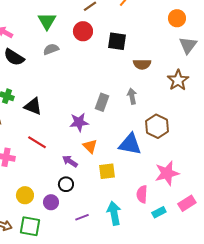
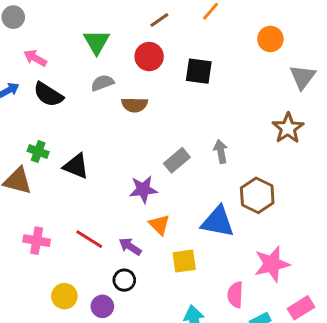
orange circle: (177, 18) -> (270, 39), moved
brown semicircle: (142, 64) -> (135, 105), moved
gray rectangle: (102, 102) -> (177, 160), turned 30
red line: (37, 142) -> (89, 239), moved

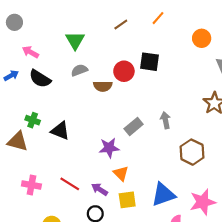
red circle: (149, 57) -> (124, 71), moved
blue triangle: (218, 222) -> (163, 195), moved, turned -30
yellow square: (184, 261) -> (127, 200), moved

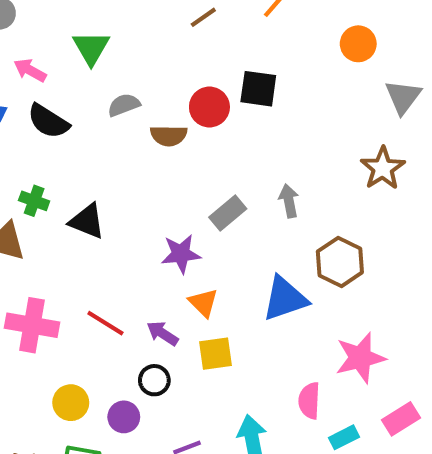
green triangle: (75, 40) -> (91, 48), moved
pink cross: (31, 185) -> (32, 325), size x1.4
blue triangle: (163, 195) -> (285, 299), moved

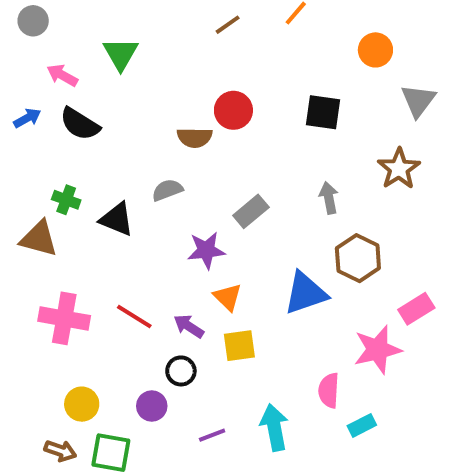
black square: (258, 89) -> (323, 112), moved
gray semicircle: (124, 105) -> (167, 190), moved
gray arrow: (289, 201) -> (329, 198), moved
yellow circle: (71, 403) -> (82, 404), moved
pink rectangle: (401, 419) -> (416, 309), moved

